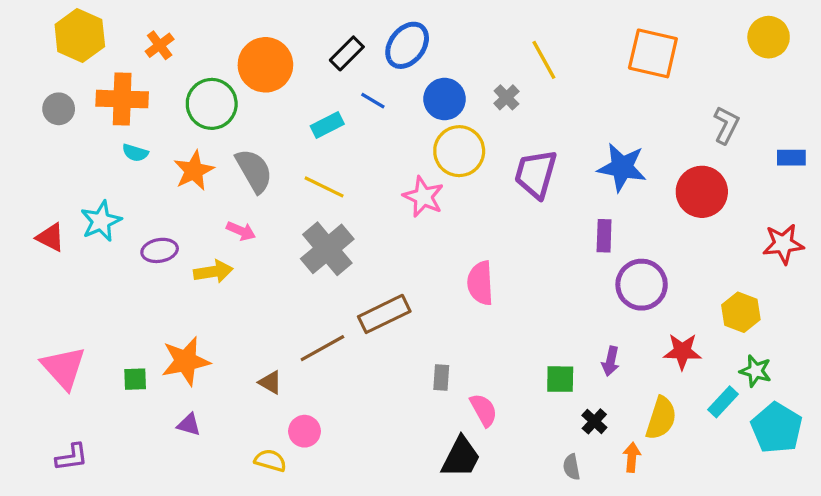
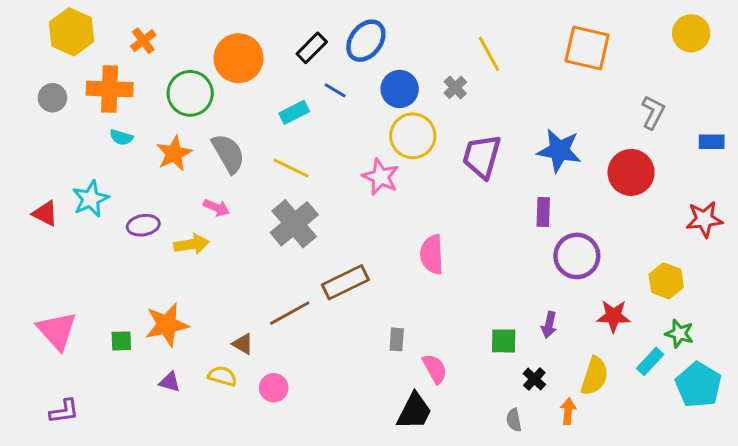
yellow semicircle: (270, 460) -> (222, 376), moved

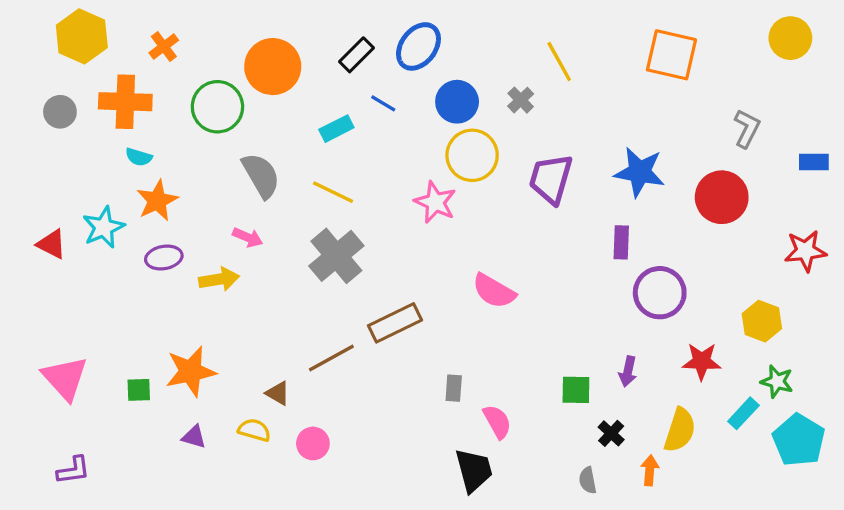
orange star: (174, 153) -> (157, 201), moved
pink semicircle: (432, 254) -> (494, 291), turned -57
black trapezoid: (414, 411) -> (474, 470), turned -42

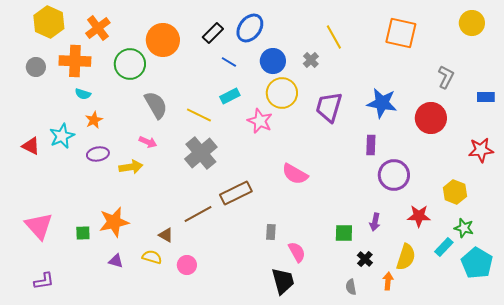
orange cross: (164, 46) -> (98, 28), size x1.4
cyan rectangle: (336, 129) -> (230, 96), moved
orange star: (157, 201) -> (94, 120), size x0.7

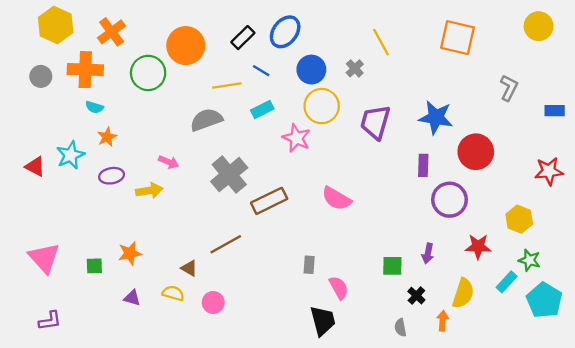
gray semicircle: (156, 105) -> (206, 120), moved, turned -80
yellow line: (199, 115) -> (227, 86), moved, turned -35
red circle: (431, 118) -> (476, 152), moved
brown rectangle: (236, 193) -> (269, 201), moved
orange star: (114, 222) -> (130, 253), size x0.7

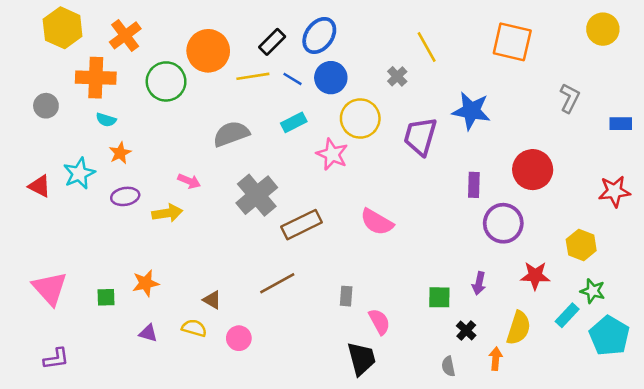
blue circle: (311, 70) -> (331, 78), moved
gray circle: (41, 76) -> (46, 106), moved
yellow line: (227, 86) -> (253, 76), moved
blue star: (436, 117) -> (471, 111), moved
brown line: (226, 244) -> (277, 283), moved

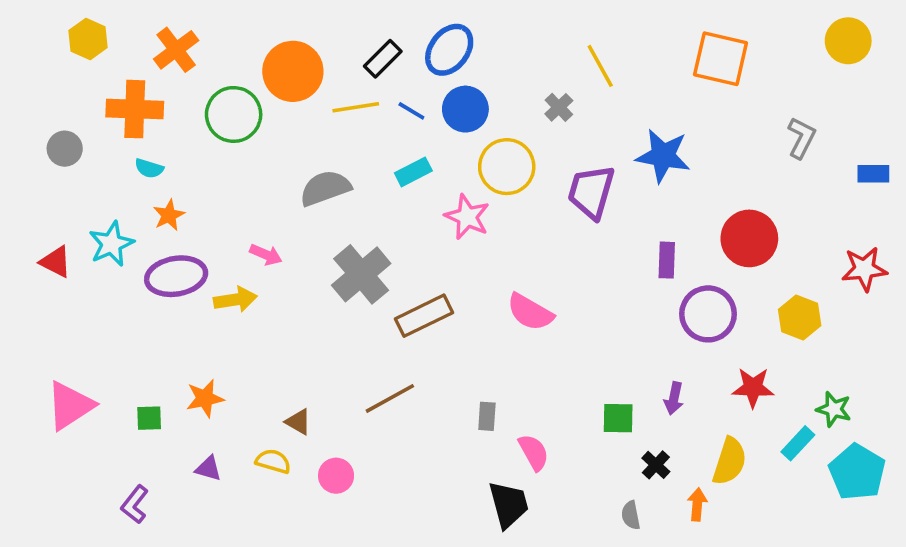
yellow hexagon: (63, 28) -> (88, 39), size x0.7
purple ellipse: (125, 196) -> (176, 276), size x1.5
yellow hexagon: (581, 245) -> (800, 318), moved
pink triangle: (50, 288) -> (70, 406), turned 39
purple L-shape: (56, 359) -> (135, 504), moved, turned 136

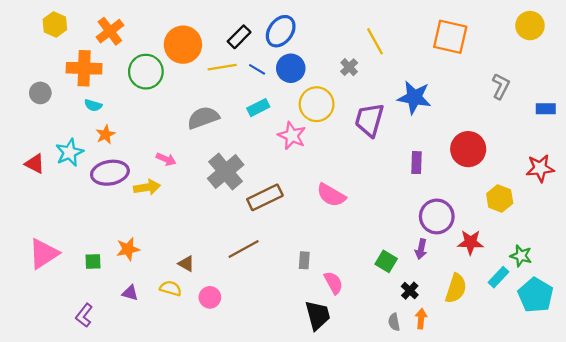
purple circle: (708, 314) -> (437, 216), moved
green square: (618, 418) -> (386, 261), turned 30
orange arrow: (697, 504) -> (421, 319), moved

